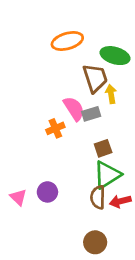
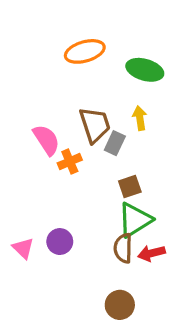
brown trapezoid: (95, 78) -> (95, 125), moved
pink semicircle: (74, 109) -> (46, 140), moved
gray rectangle: (91, 114) -> (115, 143), turned -48

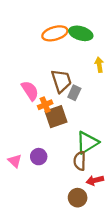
green ellipse: (145, 70) -> (81, 33), moved
yellow arrow: (140, 118) -> (99, 65), moved
brown square: (130, 187) -> (56, 117), moved, size x1.5
red arrow: (151, 253) -> (95, 180), moved

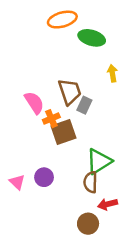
orange ellipse: (55, 33) -> (62, 20), moved

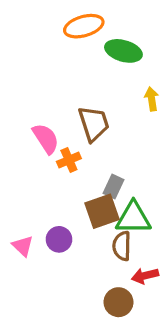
gray rectangle: (84, 105) -> (114, 186), moved
brown square: (64, 132) -> (102, 211), moved
green triangle: (99, 161) -> (133, 218), turned 32

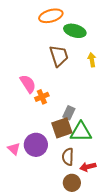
brown trapezoid: (94, 124) -> (59, 56), moved
purple circle: (59, 239) -> (36, 145), size x1.5
brown semicircle: (122, 246) -> (68, 157), moved

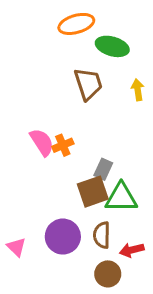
pink semicircle: (28, 84) -> (42, 142), moved
purple circle: (36, 145) -> (63, 237), moved
pink triangle: (14, 149) -> (16, 247), moved

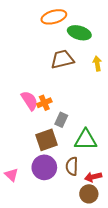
brown trapezoid: (88, 84) -> (62, 59), turned -85
gray rectangle: (103, 169) -> (61, 120), moved
brown square: (93, 192) -> (46, 140), moved
brown circle: (108, 274) -> (89, 194), moved

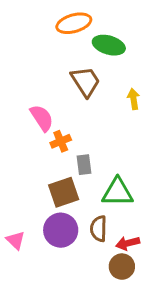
brown trapezoid: (62, 59) -> (85, 82), turned 70
yellow arrow: (97, 64) -> (134, 99), moved
pink semicircle: (29, 101) -> (42, 118), moved
gray rectangle: (61, 120) -> (84, 165), turned -32

